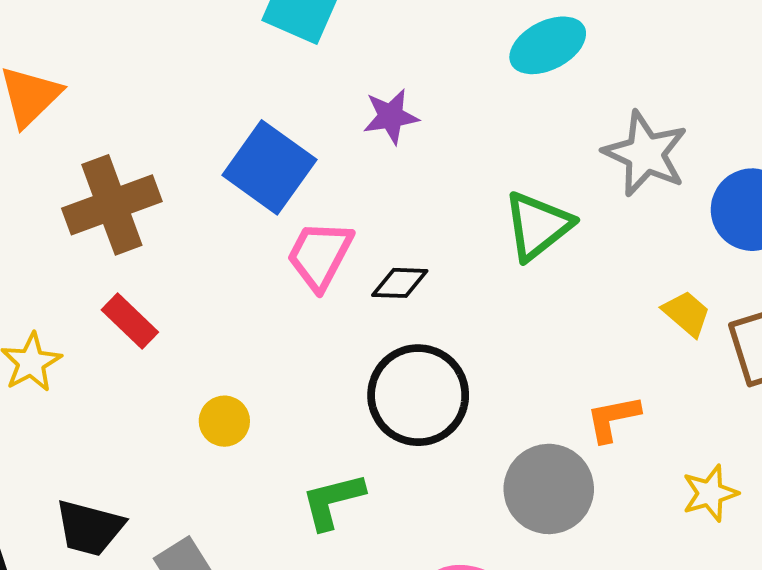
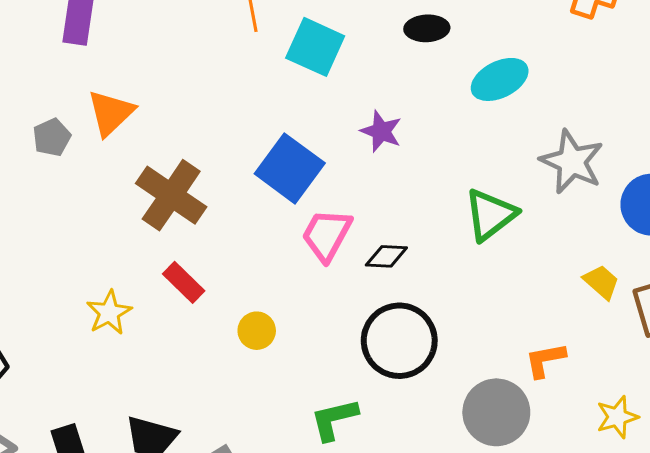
purple star: (391, 116) -> (381, 131), turned 30
brown cross: (112, 205) -> (171, 195), turned -36
yellow circle: (224, 421) -> (257, 331), moved

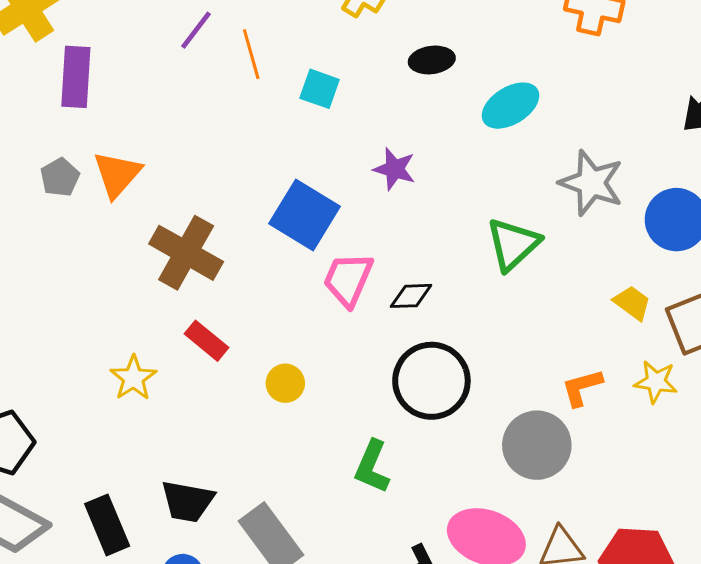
cyan square: (315, 47) -> (320, 89), size x0.7
gray pentagon: (52, 137) -> (60, 177), moved
yellow star: (617, 417) -> (656, 382), moved, turned 30
green L-shape: (334, 419) -> (372, 467), turned -48

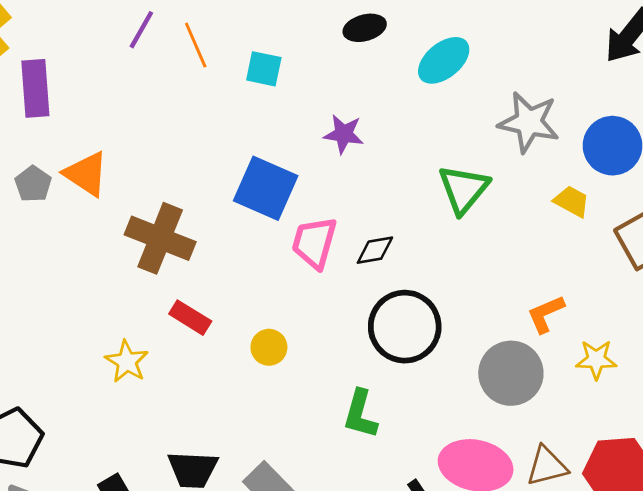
orange triangle: (117, 174) -> (86, 174), turned -30
yellow trapezoid: (632, 303) -> (572, 201), moved
yellow star: (656, 382) -> (596, 360), moved

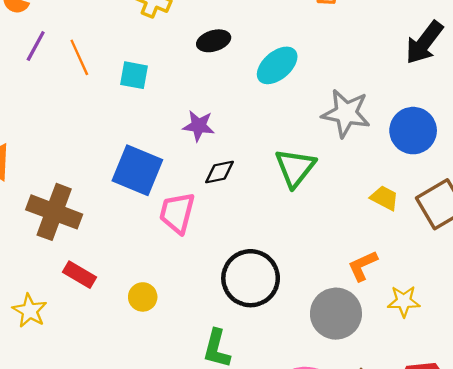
yellow trapezoid: (572, 201) -> (384, 198), moved
black diamond: (375, 250) -> (219, 172), moved

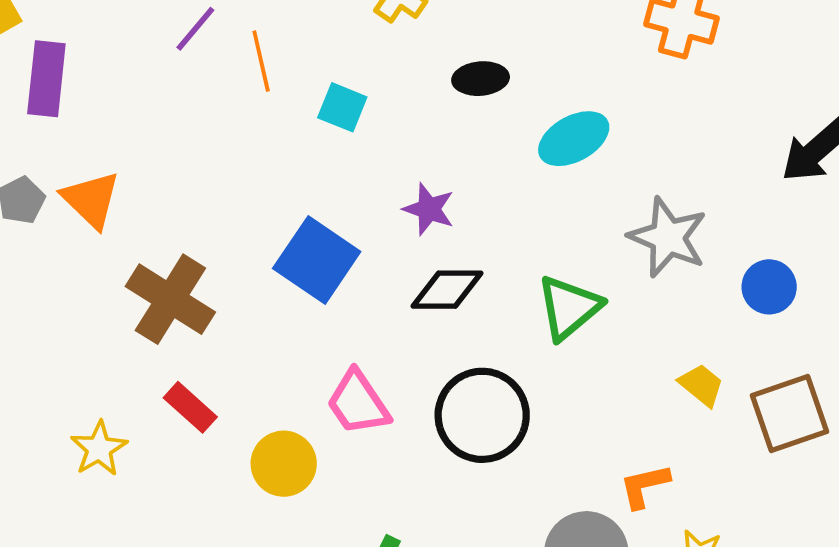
blue circle: (413, 131) -> (769, 287), size x0.7
black diamond: (219, 172) -> (447, 290), size x1.4
pink trapezoid: (177, 213) -> (358, 403), moved, turned -60
black circle: (251, 278) -> (482, 415), moved
yellow circle: (143, 297) -> (284, 464), size x1.4

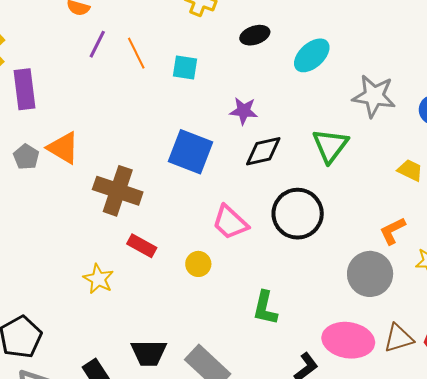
yellow circle: (284, 464) -> (198, 264), size x0.7

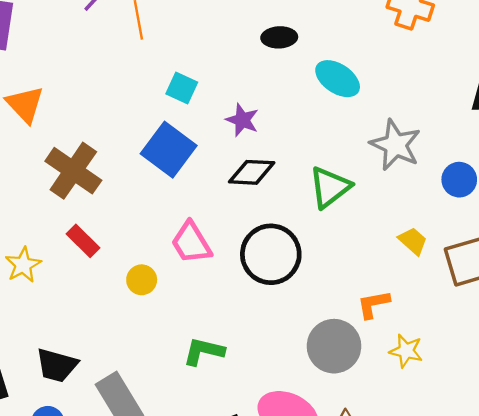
cyan ellipse: (312, 55) -> (338, 79), turned 60
cyan square: (185, 68) -> (182, 88), moved
green L-shape: (265, 308) -> (204, 351), turned 75

